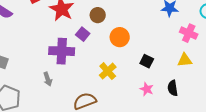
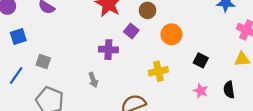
purple cross: (62, 51) -> (108, 50), size x0.7
yellow cross: (108, 71) -> (158, 71), turned 30

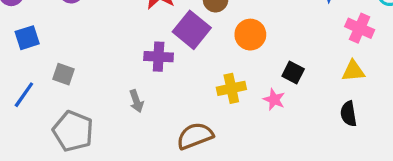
purple square: (131, 31) -> (192, 30), size x1.6
black semicircle: (229, 90) -> (348, 114), moved
pink star: (201, 91) -> (274, 99), moved

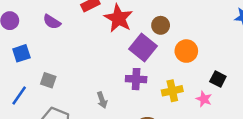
purple cross: (159, 57) -> (136, 79), moved

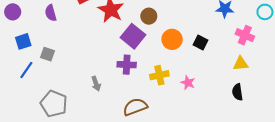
purple semicircle: (52, 22) -> (51, 13), turned 42
black square: (218, 79) -> (201, 42), moved
gray square: (48, 80) -> (47, 54), moved
blue line: (19, 95) -> (26, 70), moved

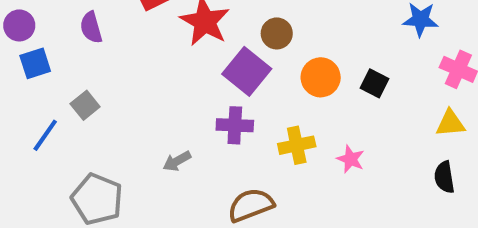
blue square: (23, 41) -> (35, 63), moved
gray square: (47, 54) -> (85, 105), turned 32
gray arrow: (96, 84) -> (177, 161), turned 80

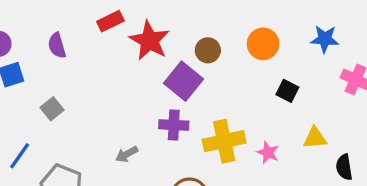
orange circle: (321, 77) -> (263, 44), moved
yellow triangle: (450, 123) -> (315, 138), moved
blue line: (45, 135) -> (20, 156), moved
yellow cross: (297, 145) -> (224, 141), size x1.4

